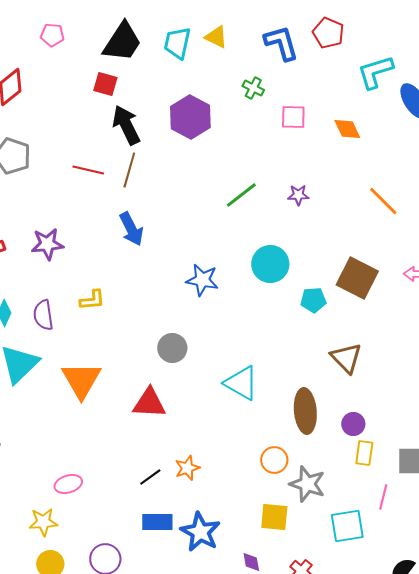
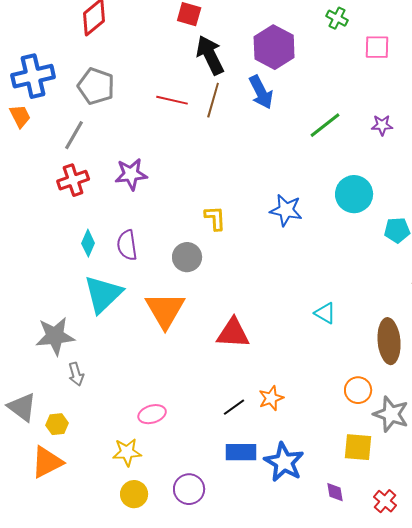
blue arrow: (131, 229) -> (261, 92), moved
yellow L-shape: (92, 300) -> (215, 218), moved, turned -88
gray circle: (172, 348) -> (187, 257), moved
cyan triangle: (241, 383) -> (325, 313), size x0.6

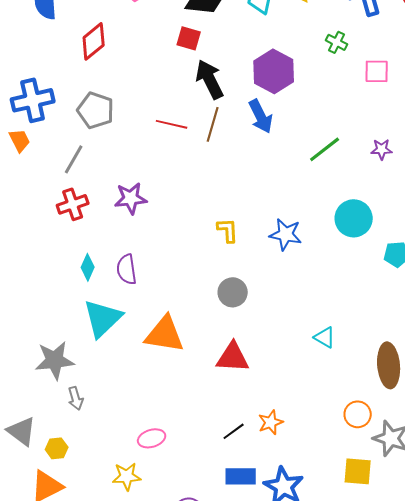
yellow L-shape: (215, 218) -> (228, 230), moved
gray circle: (187, 257) -> (233, 292), moved
orange triangle: (165, 310) -> (165, 334), turned -51

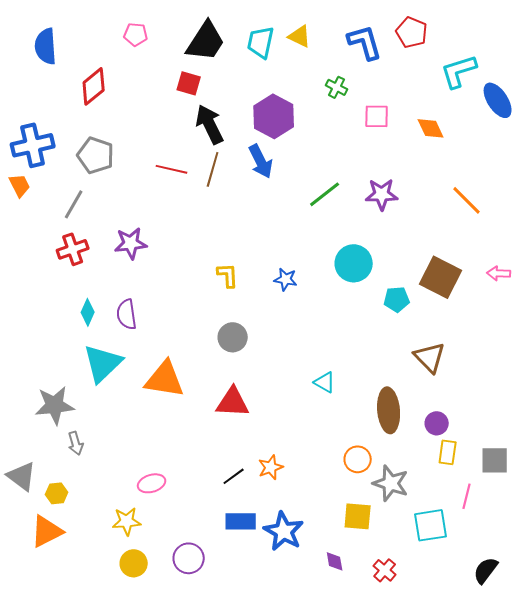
purple star: (382, 149) -> (382, 194), size x1.5
blue star: (286, 234) -> (286, 279), size x0.7

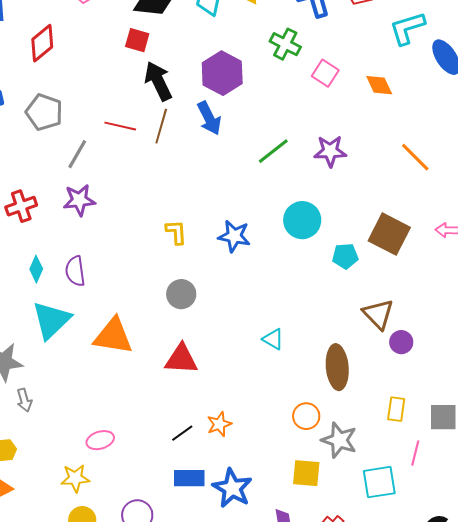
green cross: (337, 87) -> (285, 44), size x1.4
pink square: (377, 116) -> (325, 73), turned 32
gray line: (74, 204) -> (77, 154), moved
blue star: (286, 279) -> (234, 236), size x1.4
purple circle: (437, 423) -> (401, 342), moved

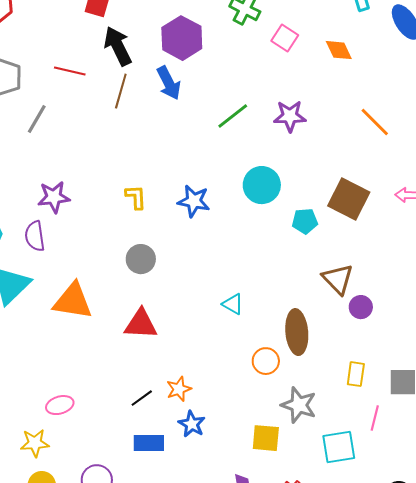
red line: (120, 126) -> (70, 71), moved
purple star: (79, 200) -> (54, 197), moved
orange circle: (306, 416) -> (266, 361), moved
blue star: (232, 488) -> (192, 424), moved, size x0.7

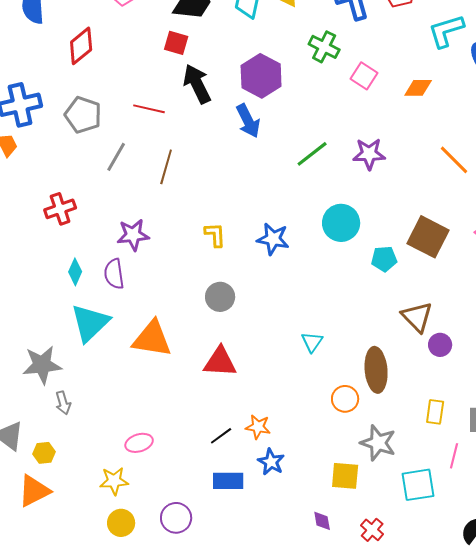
orange diamond: (339, 50) -> (418, 88), turned -64
brown line: (121, 91) -> (166, 167), moved
cyan triangle: (233, 304) -> (312, 342), turned 35
orange star: (179, 389) -> (258, 427), turned 30

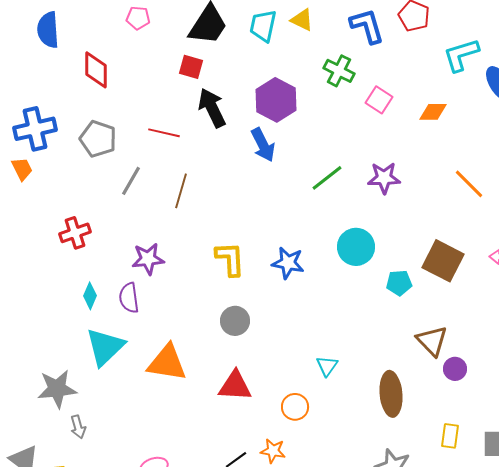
red diamond: (81, 46) -> (96, 70), turned -51
yellow L-shape: (215, 235) -> (230, 259), size x1.4
orange circle: (345, 399) -> (295, 407), moved

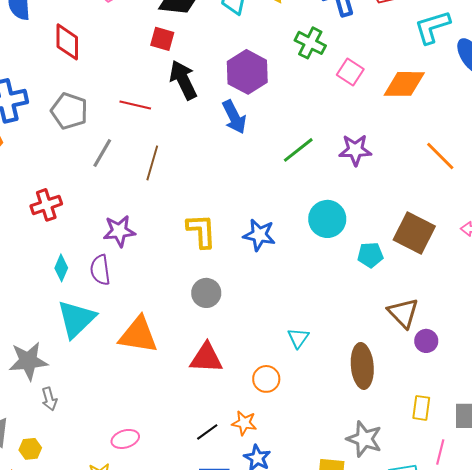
orange diamond: (433, 112) -> (404, 84), size x1.5

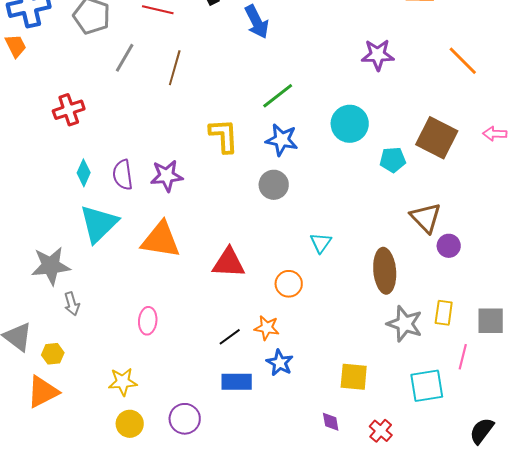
green line: (298, 150) -> (278, 96), moved
purple star: (119, 231) -> (167, 176), moved
gray circle: (206, 293) -> (274, 185), moved
pink ellipse: (125, 439) -> (148, 321), moved, turned -68
gray star: (364, 439) -> (405, 324), moved

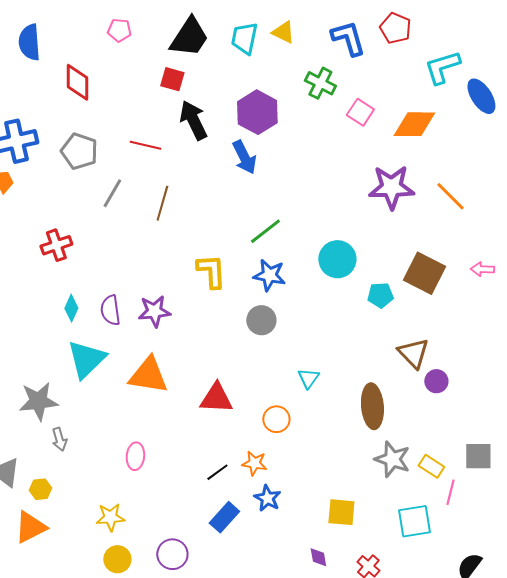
purple star: (378, 55) -> (391, 187), moved, size x1.4
yellow rectangle: (444, 313) -> (431, 466), moved, turned -65
blue rectangle: (237, 382) -> (224, 517), turned -48

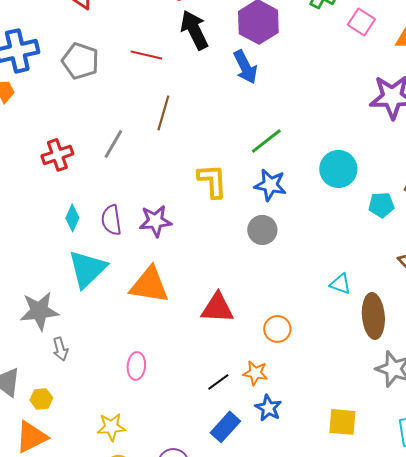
gray line: (112, 193) -> (113, 144), moved
cyan triangle: (308, 378) -> (340, 284), moved, turned -45

